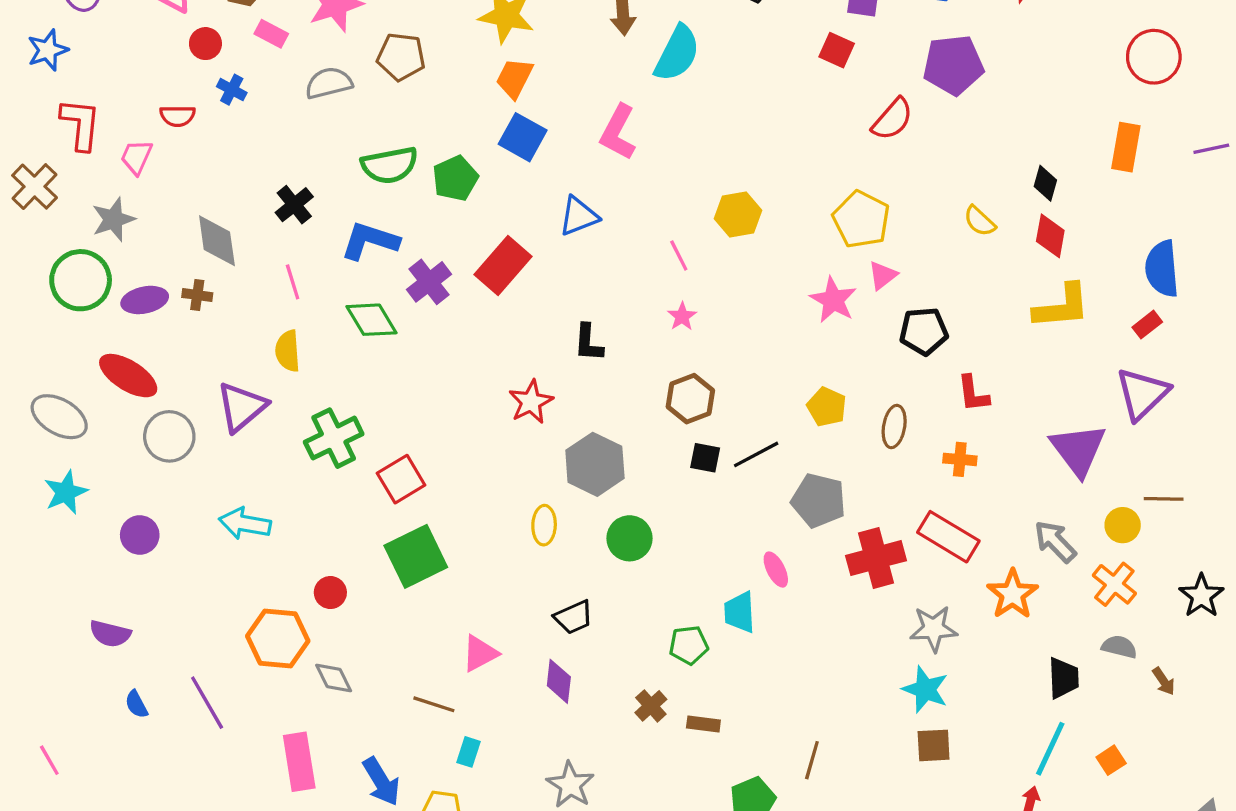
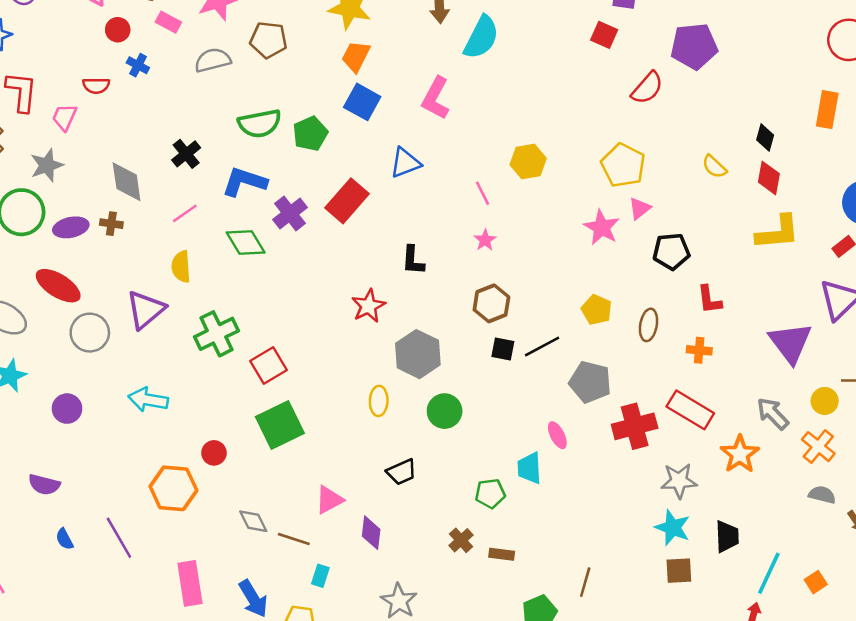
pink line: (293, 282) -> (185, 213), turned 72
gray diamond: (334, 678) -> (253, 521), moved
black trapezoid: (1063, 678) -> (727, 537), moved
purple diamond: (559, 681) -> (371, 533), moved

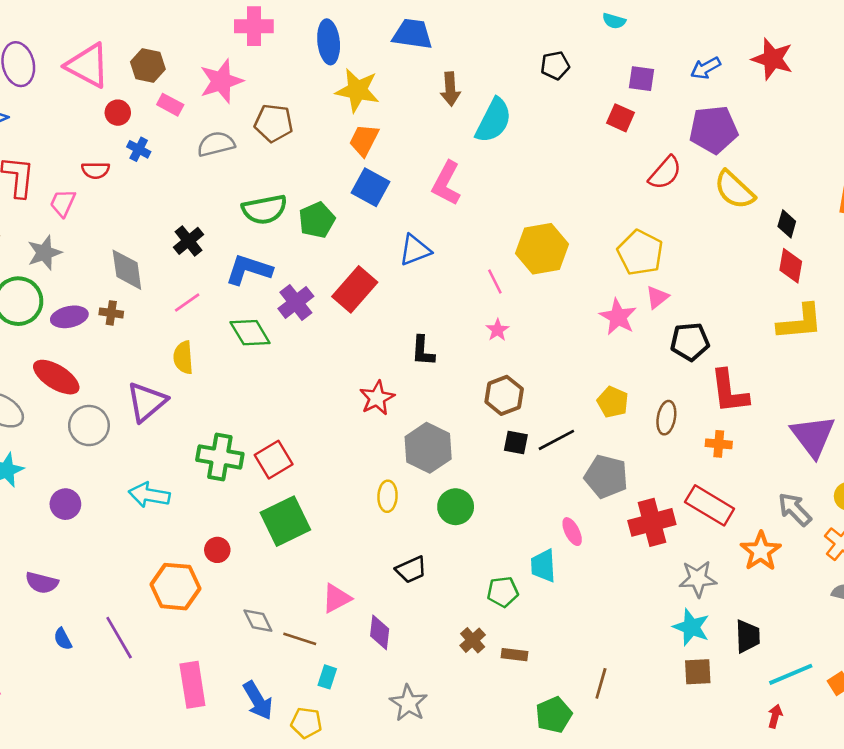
yellow hexagon: (528, 161) -> (542, 249), size x1.4
yellow semicircle: (714, 167) -> (734, 190), moved, size x1.6
red L-shape: (709, 300) -> (729, 391), size x1.5
green cross: (217, 334) -> (220, 457), moved, turned 36
cyan line: (769, 573) -> (791, 674), turned 42

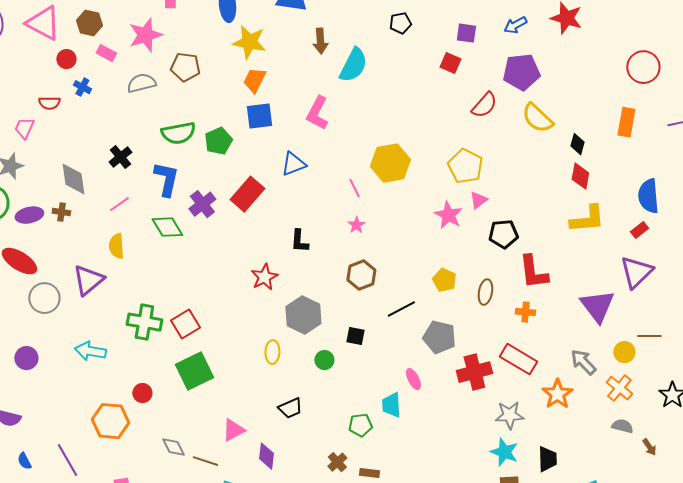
blue square: (370, 187) -> (259, 116), turned -36
blue L-shape: (249, 270) -> (166, 179), turned 84
black square: (516, 443) -> (355, 336), moved
green circle: (456, 507) -> (324, 360), size x0.7

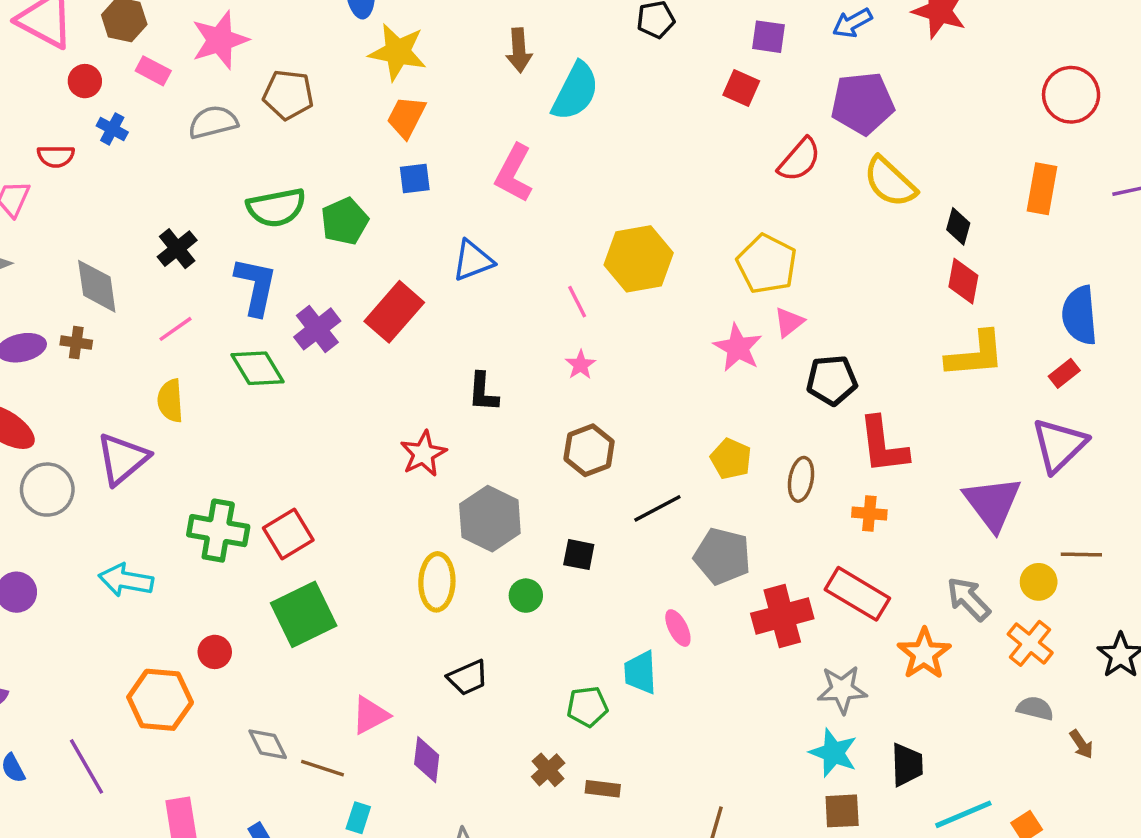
blue square: (259, 116) -> (415, 178), size x0.7
yellow ellipse: (272, 352) -> (437, 582), size x1.4

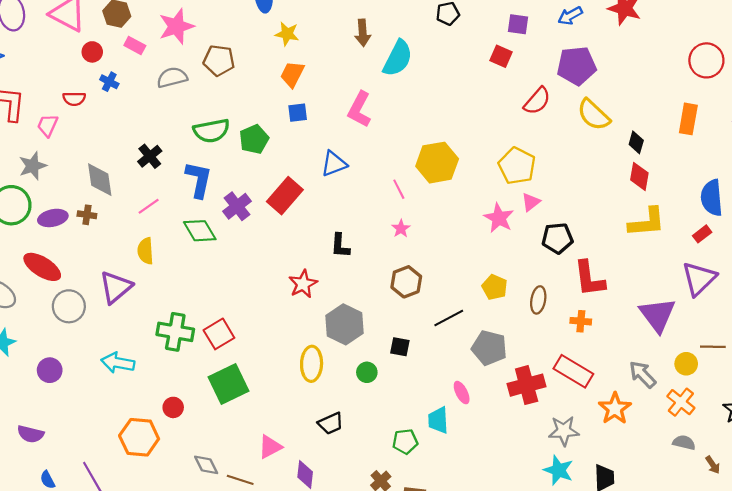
yellow star: (398, 52) -> (287, 34), size x0.7

